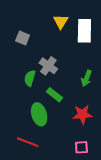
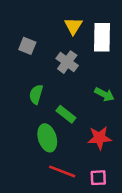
gray cross: (48, 66) -> (67, 62), moved
green arrow: (87, 78) -> (104, 94), turned -84
red line: (28, 142) -> (62, 171), moved

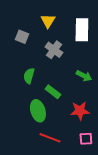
yellow triangle: (73, 26) -> (48, 21), moved
pink square: (98, 178) -> (86, 139), moved

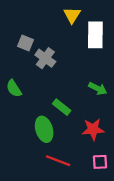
yellow triangle: (48, 21) -> (72, 15), moved
gray cross: (54, 50) -> (45, 58), moved
green semicircle: (29, 76) -> (14, 88), moved, turned -49

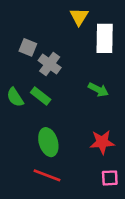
green arrow: (98, 88) -> (98, 90), moved
green rectangle: (62, 107) -> (41, 96), moved
red line: (58, 161) -> (47, 175), moved

